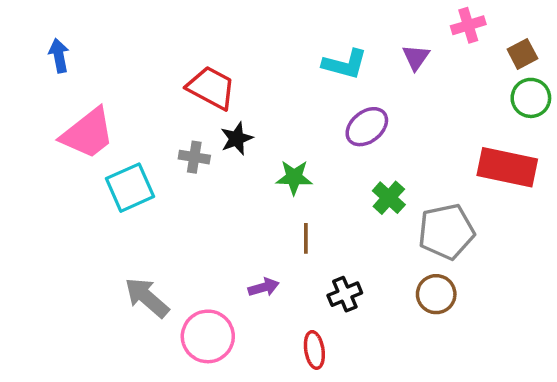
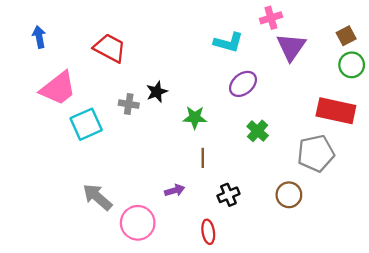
pink cross: (468, 25) -> (271, 18), moved
purple triangle: (416, 57) -> (291, 47), moved, size x1.6
red trapezoid: (211, 88) -> (110, 48), moved
gray pentagon: (446, 232) -> (316, 153), moved

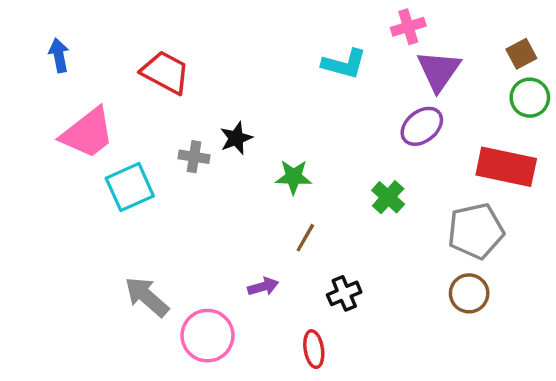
purple ellipse: (243, 84) -> (422, 126), moved
brown line: (203, 158) -> (305, 238), turned 30
brown circle: (289, 195) -> (469, 293), moved

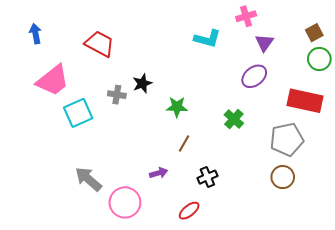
purple triangle: (439, 71) -> (264, 43), size x0.7
red ellipse: (314, 349) -> (189, 211), turned 60

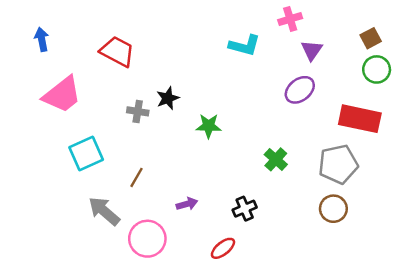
cyan square: (78, 113) -> (86, 153), moved
green cross: (234, 119) -> (276, 159), moved
brown line: (184, 143) -> (137, 177), moved

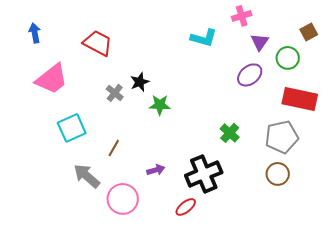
green circle: (377, 69) -> (288, 58), moved
gray cross: (138, 111) -> (115, 93), turned 30
green star: (209, 126) -> (160, 105), moved
black cross: (245, 209) -> (204, 174), size x1.8

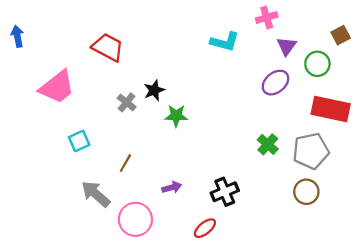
blue arrow: (35, 33) -> (17, 36), moved
cyan square: (72, 128) -> (79, 141), size x0.7
green cross: (230, 133) -> (268, 144), moved
black cross: (204, 174) -> (225, 192), size x0.7

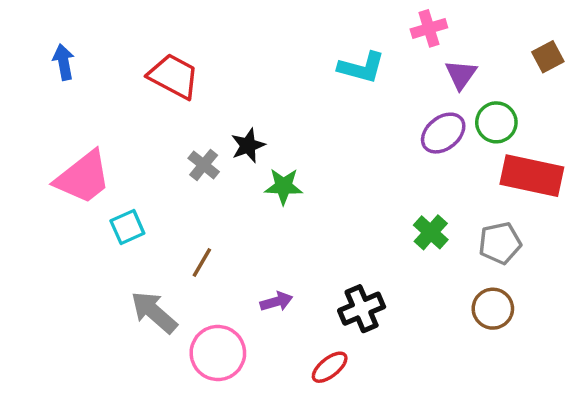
blue arrow: (17, 36) -> (64, 62), moved
green circle: (317, 64) -> (496, 122), moved
pink trapezoid: (57, 87) -> (83, 177), moved
gray pentagon: (311, 151) -> (500, 243), size x0.7

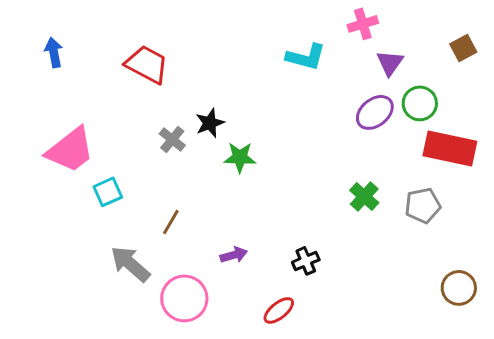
black cross: (362, 309) -> (306, 261), size x0.7
brown circle: (493, 309) -> (459, 288), moved

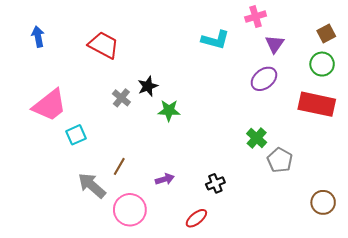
green circle: (420, 103) -> (322, 64), moved
gray pentagon: (423, 205) -> (280, 160), moved, turned -30
brown line: (171, 222) -> (119, 166), moved

